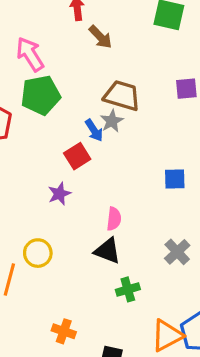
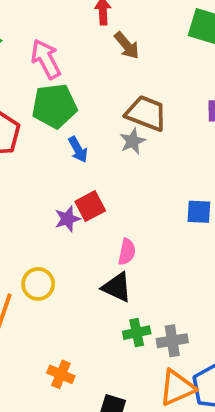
blue arrow: (94, 130) -> (78, 150), moved
red square: (77, 156) -> (90, 206), moved
gray cross: (177, 252) -> (172, 341), moved, turned 30

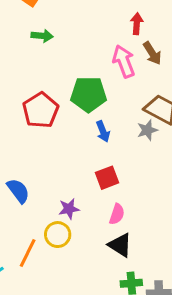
pink arrow: (46, 59) -> (124, 61), moved
purple star: (67, 219) -> (69, 209), moved
pink semicircle: (127, 252) -> (117, 214), moved

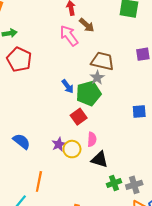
green pentagon: (89, 94) -> (89, 93), moved
red pentagon: (41, 110) -> (19, 59), moved
yellow circle: (58, 235) -> (72, 149), moved

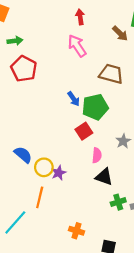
brown arrow: (87, 25) -> (120, 33), moved
gray star: (97, 78) -> (123, 141), moved
purple star: (59, 144) -> (59, 173), moved
yellow circle: (72, 149) -> (44, 167), moved

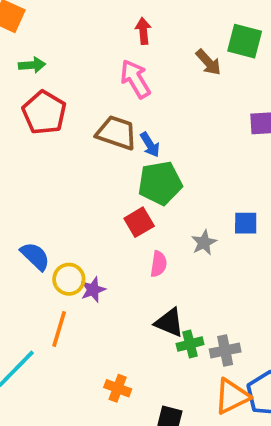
brown trapezoid: (111, 74) -> (116, 133), moved
blue arrow: (74, 99) -> (150, 145), moved
black triangle: (104, 177) -> (169, 323), moved

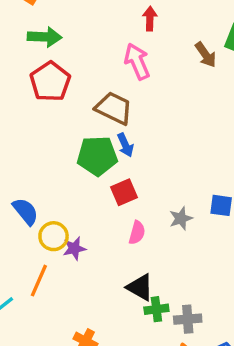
green arrow: (32, 65) -> (45, 37), size x1.4
blue arrow: (150, 145) -> (125, 145), moved
green pentagon: (160, 183) -> (97, 156), moved

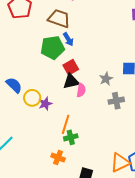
orange line: (39, 281) -> (66, 124), moved
black triangle: (140, 287) -> (71, 81), moved, turned -36
green cross: (156, 309) -> (71, 137), moved
gray cross: (188, 319) -> (116, 101), moved

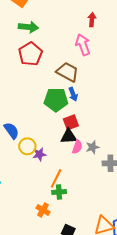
gray star: (106, 79) -> (93, 147), moved

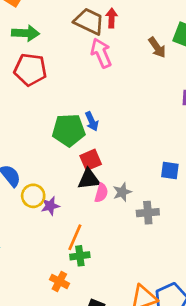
red pentagon: (30, 54) -> (30, 70), turned -30
brown trapezoid: (67, 72) -> (89, 21), moved

